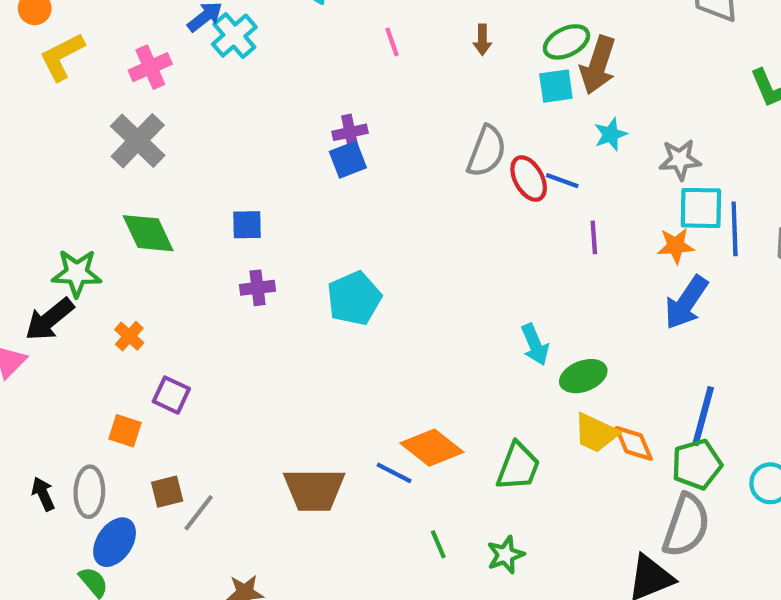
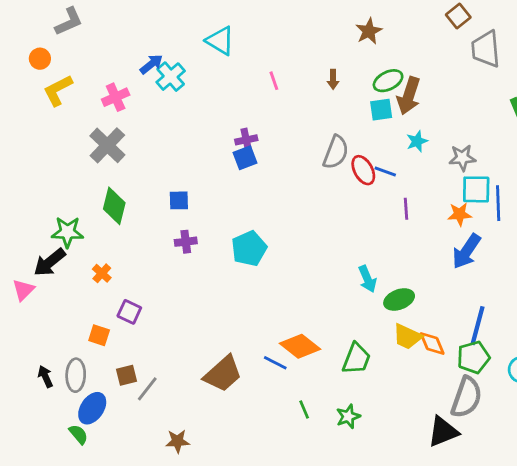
green diamond: (148, 233) -> (114, 206), turned 39
brown trapezoid: (314, 490) -> (223, 374), turned -42

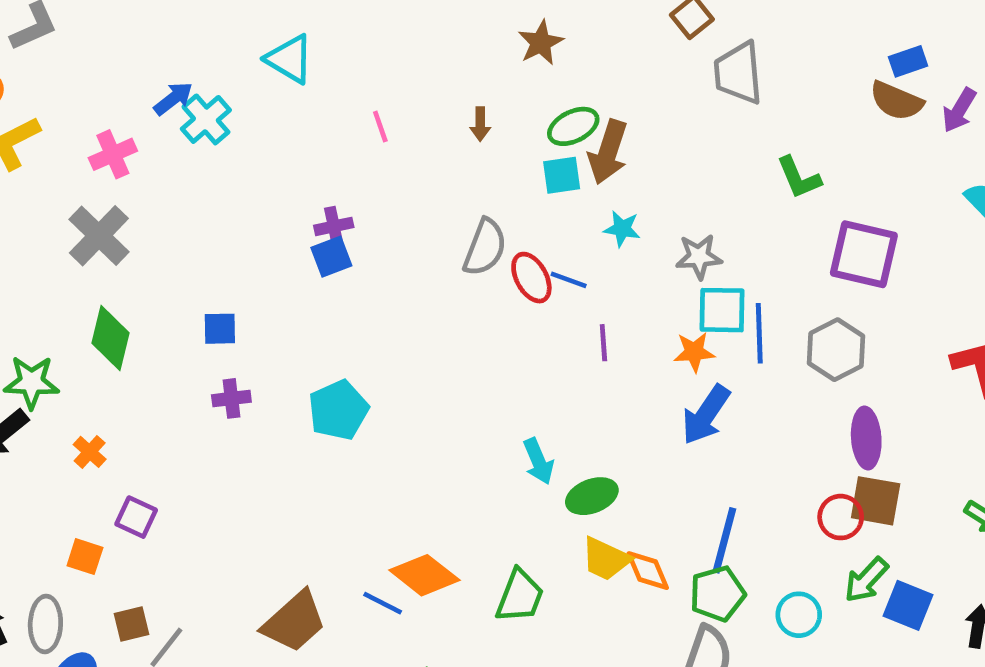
cyan star: (417, 141) -> (622, 229), turned 30

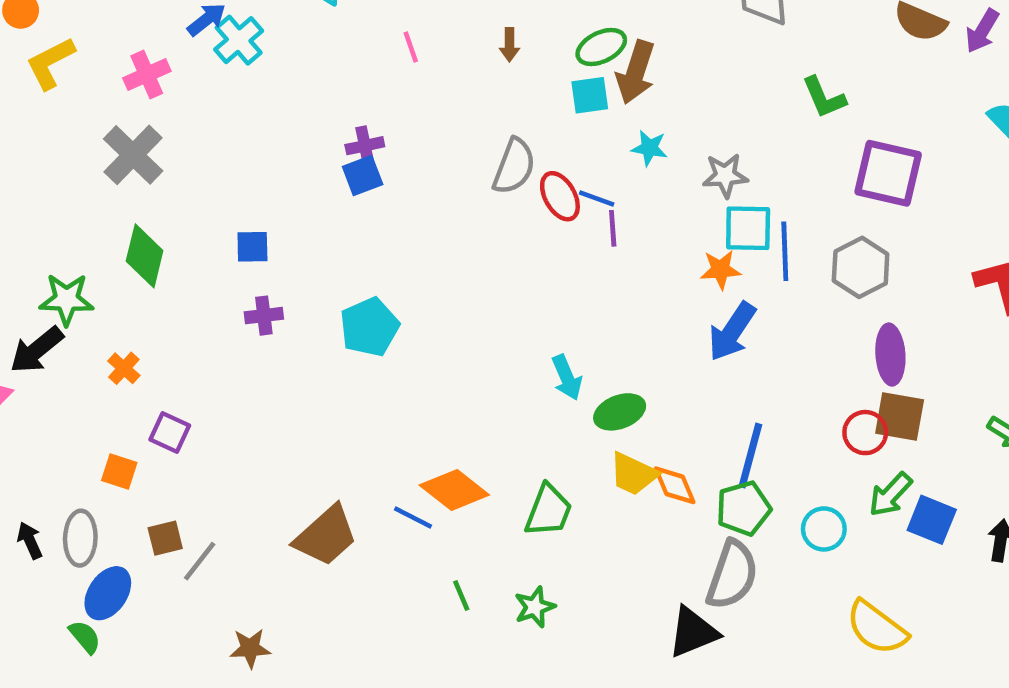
purple line: (603, 343) -> (613, 228), moved

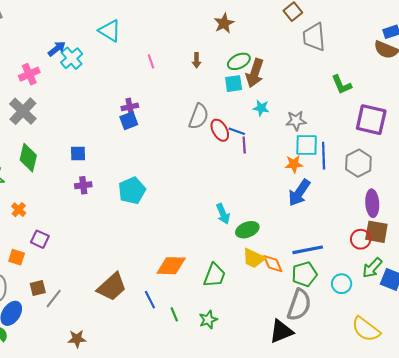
blue line: (750, 456) -> (308, 250), turned 64
orange diamond: (454, 490) -> (171, 266), turned -36
blue line: (413, 517) -> (150, 300), moved, turned 36

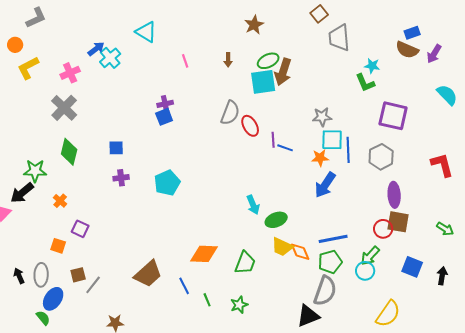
cyan square: (234, 84) -> (263, 82), size x1.5
cyan star: (261, 108) -> (372, 66), moved
blue line: (237, 131) -> (285, 148), moved
green arrow: (372, 268) -> (370, 256), moved
yellow semicircle: (366, 329) -> (388, 314), turned -92

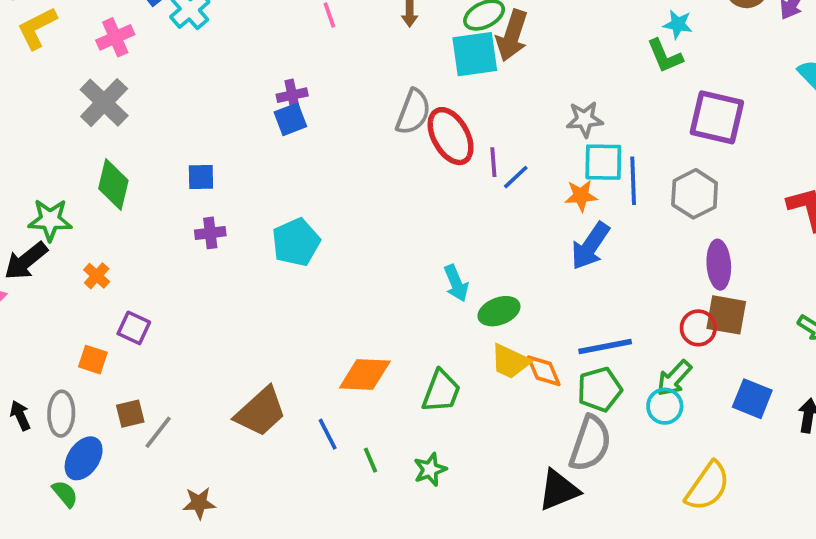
red ellipse: (250, 126) -> (451, 136), size x1.4
blue line: (285, 148) -> (516, 177), turned -63

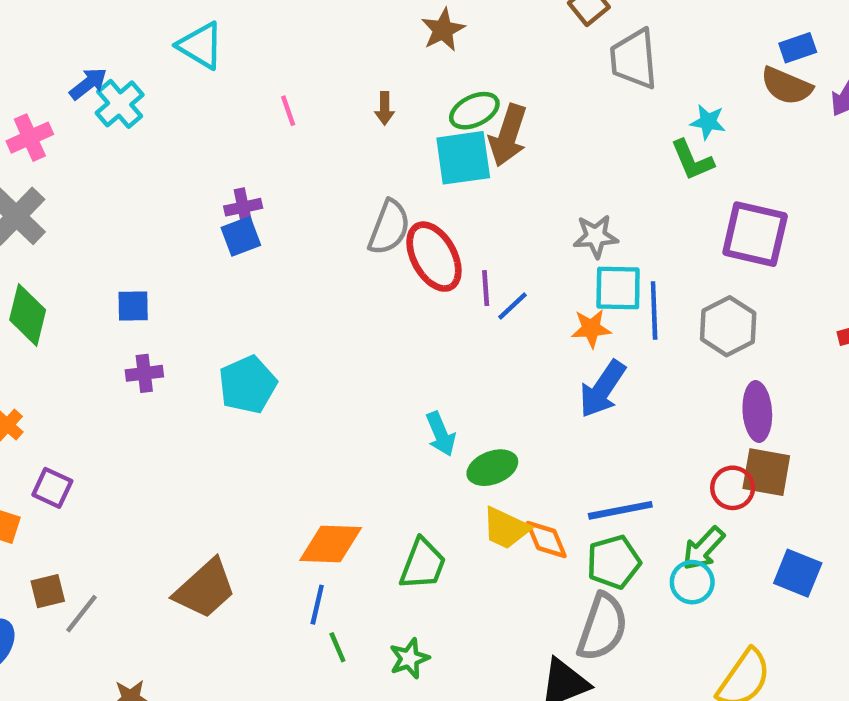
blue line: (328, 434) -> (317, 605), moved, turned 40

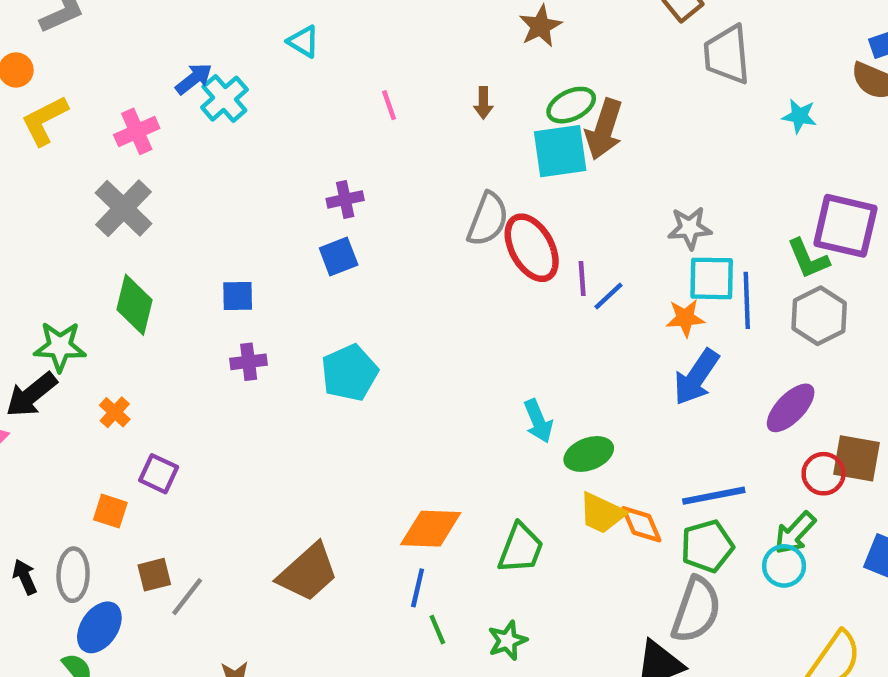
cyan triangle: (200, 46) -> (303, 41), size x0.7
green L-shape: (692, 160) -> (808, 259), moved
blue square: (241, 236) -> (339, 256), moved
purple ellipse: (757, 412) -> (791, 408), moved, turned 48

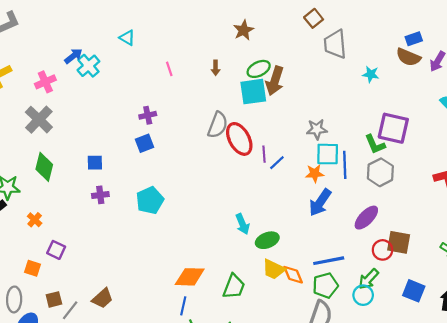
brown trapezoid: (308, 572) -> (102, 298), moved, size x0.7

